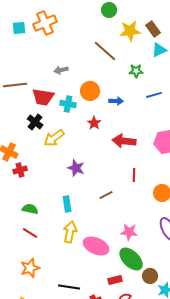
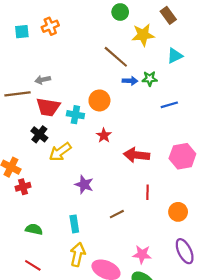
orange cross: (45, 23) -> (50, 26), size x0.7
brown rectangle: (153, 29) -> (168, 15), moved
gray arrow: (61, 70) -> (43, 80), moved
blue arrow: (116, 101) -> (130, 81), moved
red line: (30, 233) -> (33, 265), moved

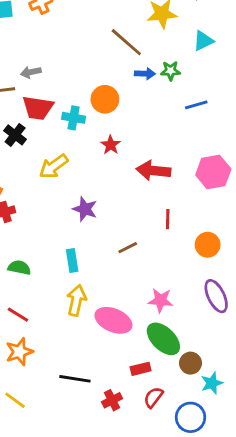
black cross: (39, 134) -> (15, 135), moved

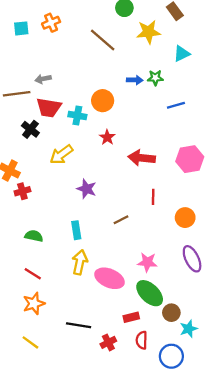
brown line: (126, 42) -> (103, 40), moved
red semicircle: (153, 397) -> (142, 340), turned -36

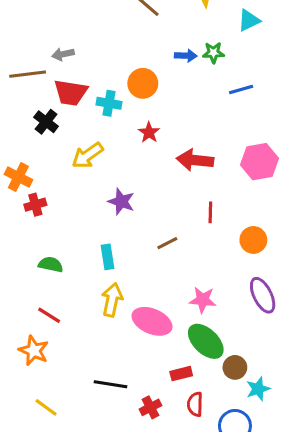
orange star: (34, 303) -> (34, 351), moved, turned -30

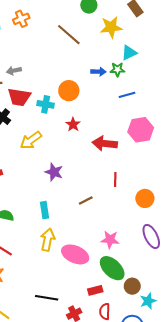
cyan triangle: (249, 20) -> (129, 53), moved
blue line: (241, 89) -> (127, 95), moved
pink hexagon: (259, 162) -> (141, 130), moved

